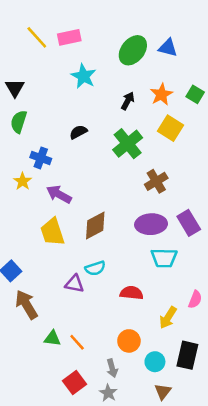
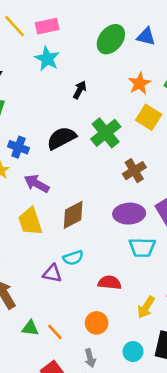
cyan star: (84, 76) -> (47, 59), moved
black arrow: (128, 101) -> (80, 90), moved
black semicircle: (78, 132) -> (61, 138), moved, size x1.6
orange circle: (129, 341) -> (97, 323), moved

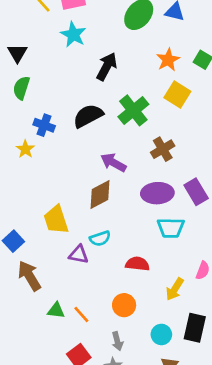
black arrow: (80, 90) -> (107, 66), size x1.5
purple arrow: (37, 184) -> (113, 162), moved
yellow trapezoid: (30, 221) -> (56, 220), moved

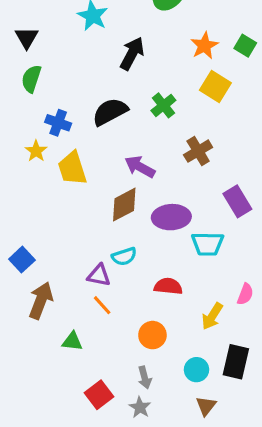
green cross: (133, 110) -> (163, 105), size x0.7
purple ellipse: (157, 193) -> (171, 217), moved
yellow trapezoid: (56, 220) -> (72, 168), moved
brown arrow: (29, 276) -> (41, 300), turned 52
orange line: (81, 314) -> (102, 305), moved

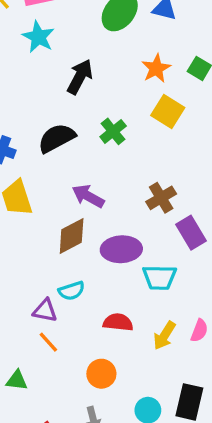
brown cross: (198, 151) -> (161, 198), moved
yellow arrow: (212, 316) -> (164, 336), moved

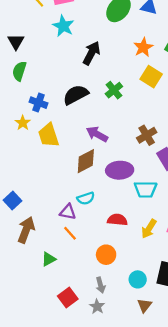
green triangle: (17, 380) -> (49, 259), turned -35

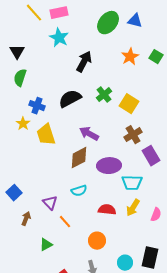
yellow square: (151, 77) -> (129, 104), moved
purple triangle: (68, 212) -> (50, 203), moved, turned 35
yellow arrow: (149, 229) -> (133, 208), moved
brown arrow: (26, 230) -> (26, 219), size x0.6

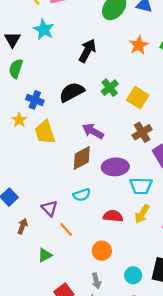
cyan star: (59, 38) -> (44, 30), moved

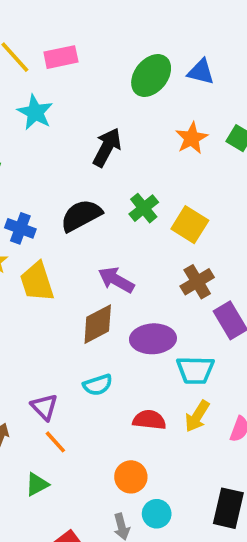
orange line: (66, 229) -> (55, 442), moved
cyan circle: (133, 275) -> (157, 514), moved

